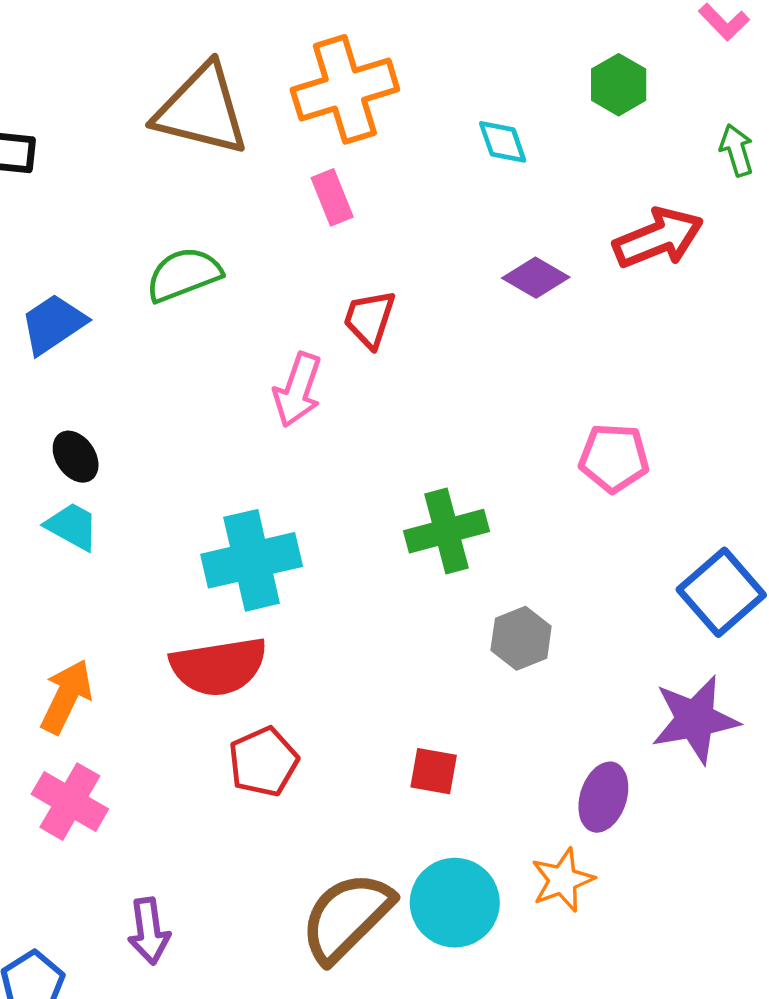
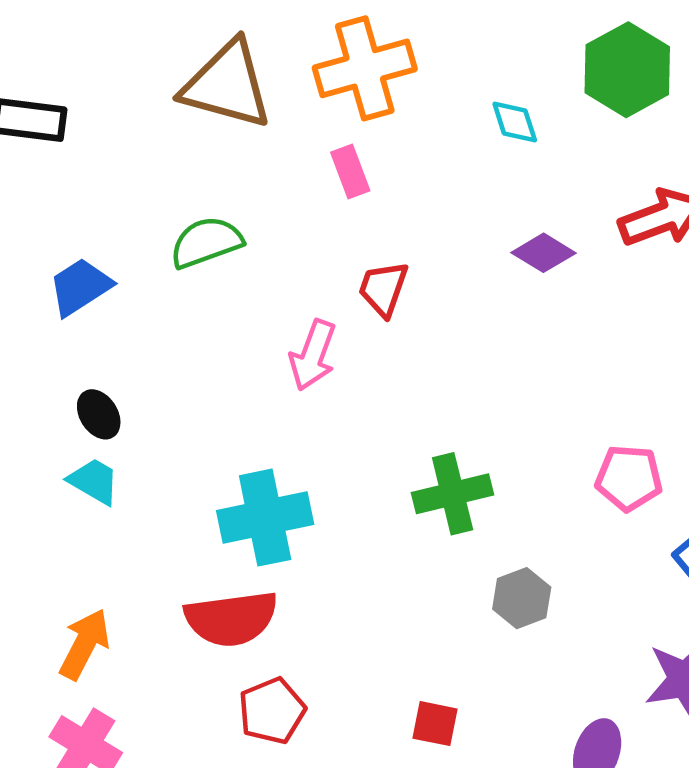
green hexagon: (619, 85) -> (627, 70), size x1.6
pink pentagon: (614, 458) -> (629, 478), moved

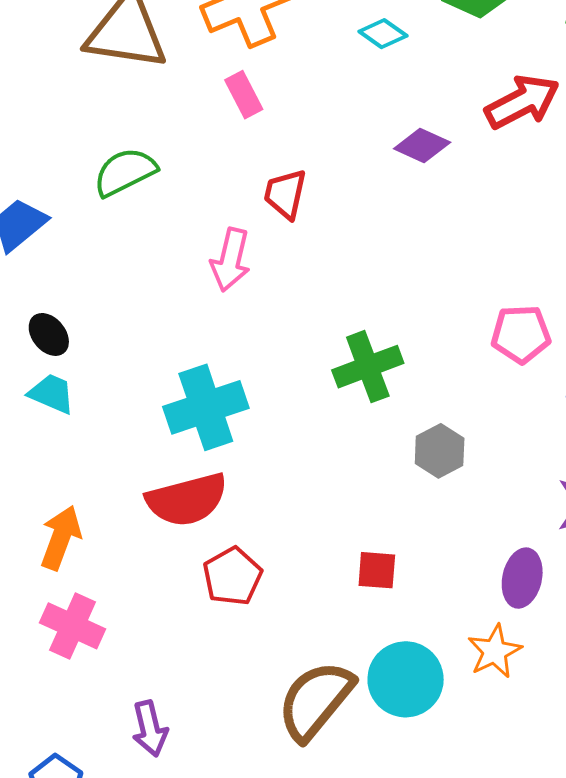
cyan diamond: (515, 122) -> (383, 34), turned -30

